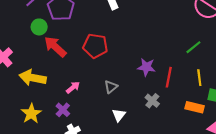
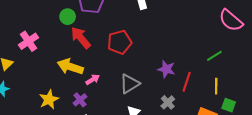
red pentagon: (95, 46) -> (120, 42), turned -30
yellow arrow: (33, 78) -> (70, 67), moved
gray triangle: (111, 87) -> (129, 84), size x1.5

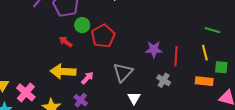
green circle: (68, 17) -> (82, 25), moved
red arrow: (81, 38) -> (66, 42), size x0.6
pink cross: (29, 41) -> (26, 92), moved
green line: (214, 56) -> (213, 30), moved, turned 63

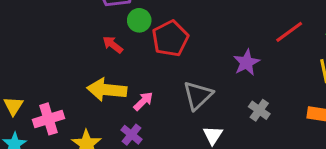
purple star: (154, 49) -> (246, 63), turned -30
red line: (176, 56) -> (289, 32), moved, turned 48
pink cross: (26, 92) -> (49, 119), turned 30

